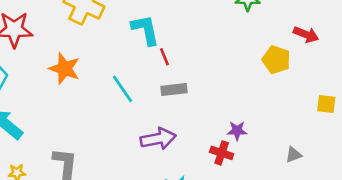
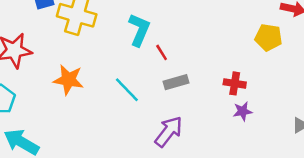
cyan L-shape: (145, 30) -> (139, 30), turned 44
purple arrow: (158, 139) -> (169, 132), turned -32
red cross: (222, 153) -> (235, 83), moved

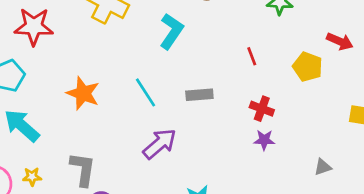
red line: (162, 52) -> (252, 56), moved
orange star: (68, 80) -> (83, 93), moved
purple arrow: (169, 132) -> (160, 144), moved

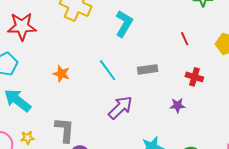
orange star: (83, 93) -> (61, 74), size x0.7
purple star: (264, 140) -> (177, 105), moved

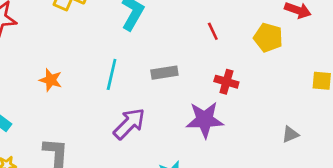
cyan line: (108, 70) -> (112, 74), turned 50
purple star: (177, 105) -> (205, 120), size x1.8

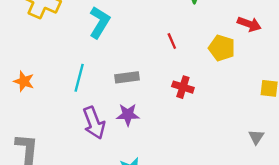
purple star: (205, 120) -> (128, 115), moved, size x0.7
purple arrow: (129, 124) -> (94, 123), turned 112
gray triangle: (290, 134) -> (256, 137), moved, turned -35

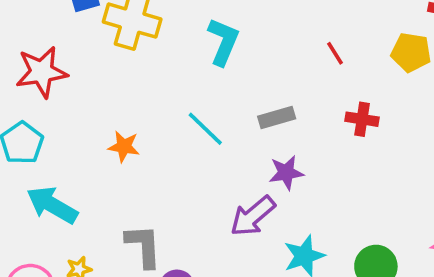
cyan line: (79, 78) -> (205, 129), turned -52
purple arrow: (94, 123) -> (253, 216), moved, turned 80

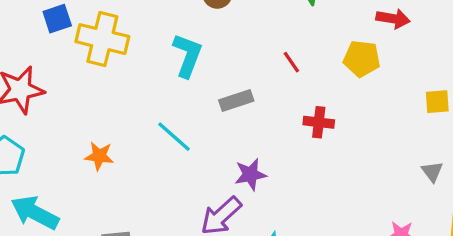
gray rectangle: (277, 117) -> (236, 101), moved

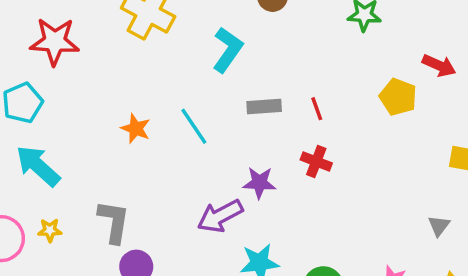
red line: (291, 62) -> (317, 109), moved
red cross: (319, 122) -> (316, 161), moved
orange star: (99, 156) -> (136, 129), moved

